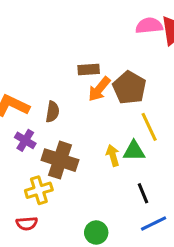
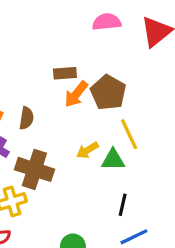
pink semicircle: (149, 26) -> (107, 22), moved
yellow arrow: (113, 156) -> (87, 150), moved, turned -105
black line: (143, 193) -> (123, 205), turned 35

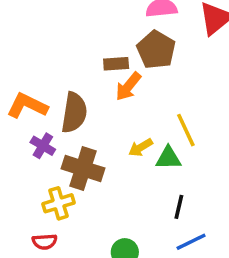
brown pentagon: (108, 92) -> (156, 50), moved
brown semicircle: (26, 118) -> (74, 113), size x1.6

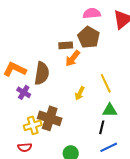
yellow arrow: (141, 148) -> (80, 93), turned -32
green triangle: (168, 158) -> (110, 110), moved
brown cross: (83, 168) -> (50, 118), moved

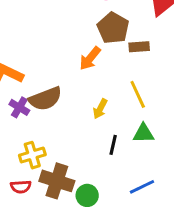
brown rectangle: (66, 45) -> (139, 47), moved
brown semicircle: (42, 73) -> (45, 99), moved, turned 60
brown cross: (50, 118) -> (57, 181), moved
black line: (102, 127) -> (113, 145), moved

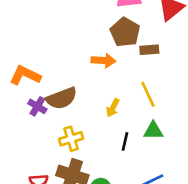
orange arrow: (90, 58) -> (103, 61), turned -125
yellow cross: (32, 155) -> (71, 139), moved

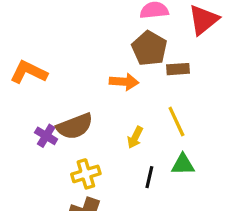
orange L-shape: (25, 75) -> (29, 72), moved

